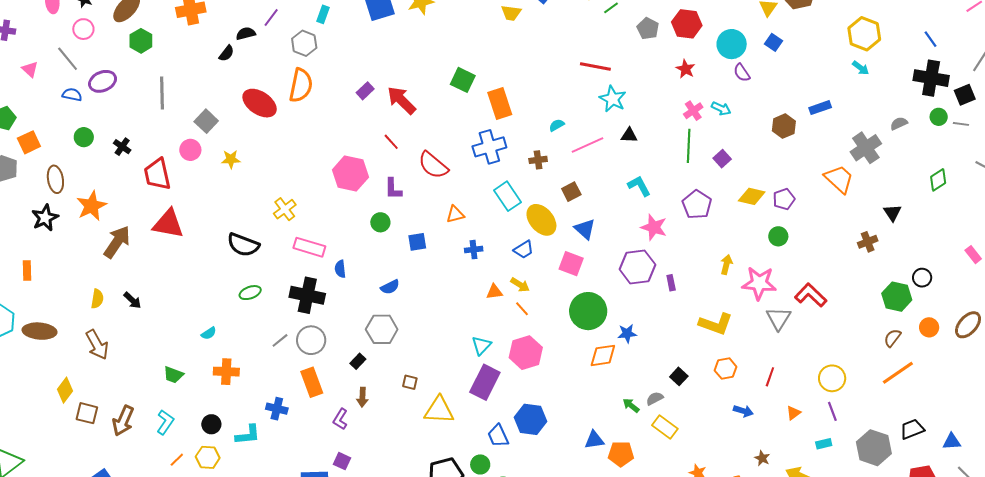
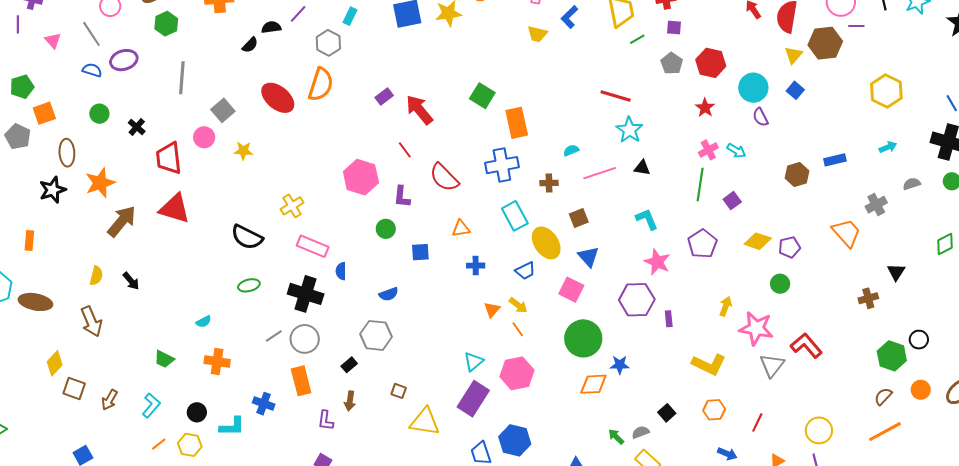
cyan arrow: (861, 68) -> (888, 147), moved, turned -66
gray cross: (866, 148) -> (876, 205), size x0.7
orange triangle: (494, 292) -> (492, 310), turned -48
purple L-shape: (340, 419) -> (326, 420), turned -30
brown arrow: (123, 421) -> (109, 400), size x0.7

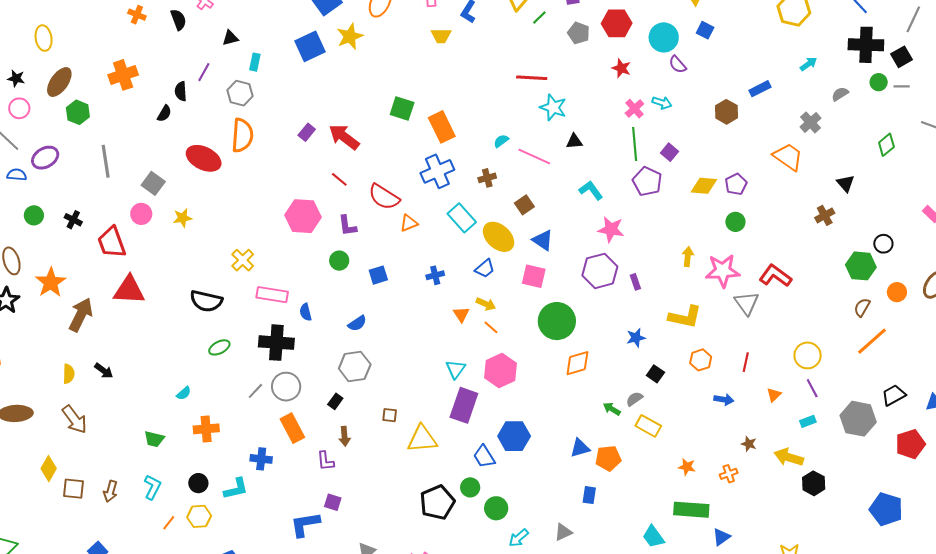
black semicircle: (271, 27) -> (181, 91), turned -72
pink line: (600, 173) -> (534, 156), turned 56
orange triangle: (461, 229) -> (409, 223), moved
purple pentagon: (702, 244) -> (647, 181), moved
blue star: (620, 365) -> (636, 338), moved

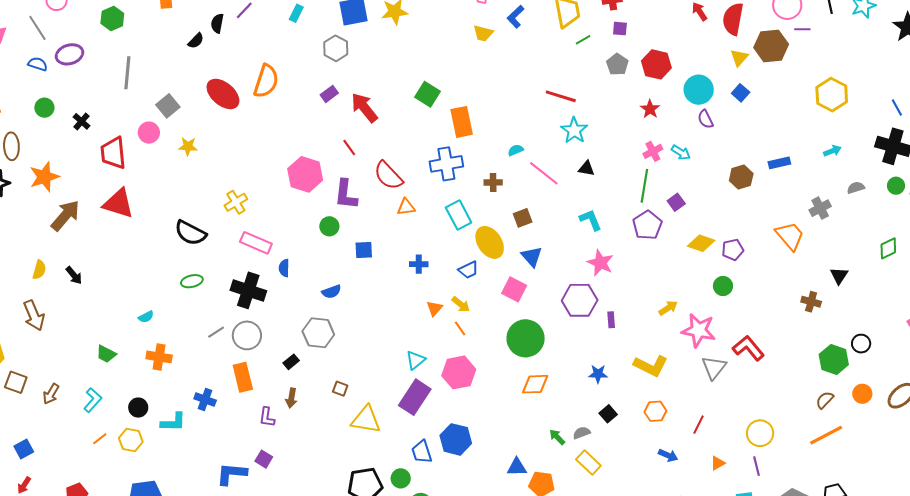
gray hexagon: (240, 93) -> (336, 48), moved
brown cross: (825, 215) -> (811, 302), turned 30
purple L-shape: (347, 226) -> (346, 194), size x1.4
yellow arrow: (688, 257) -> (668, 308), turned 36

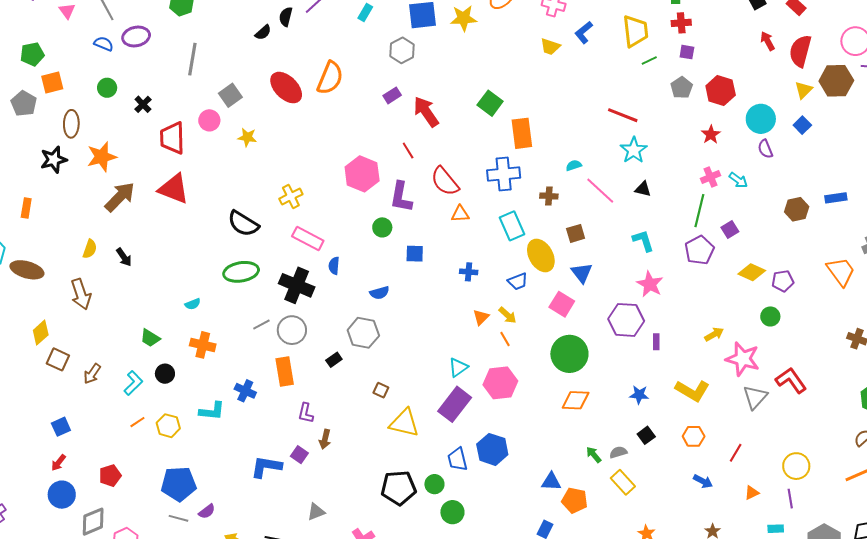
green ellipse: (192, 281) -> (241, 272), size x1.6
brown arrow: (291, 398) -> (325, 439), moved
black circle: (138, 408) -> (165, 374), moved

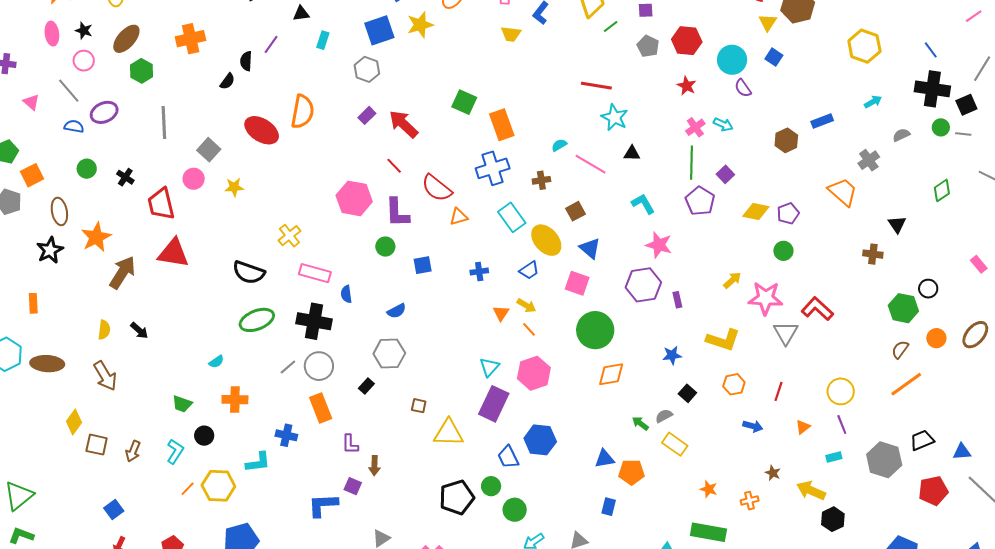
yellow hexagon: (168, 426) -> (218, 486), size x1.4

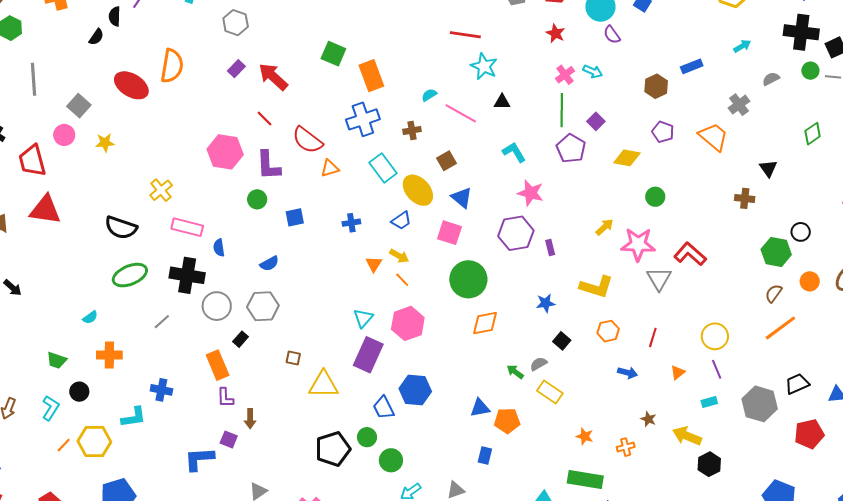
purple pentagon: (788, 213) -> (663, 132), moved, turned -30
gray circle: (319, 366) -> (217, 306), moved
orange rectangle: (321, 408) -> (218, 365), moved

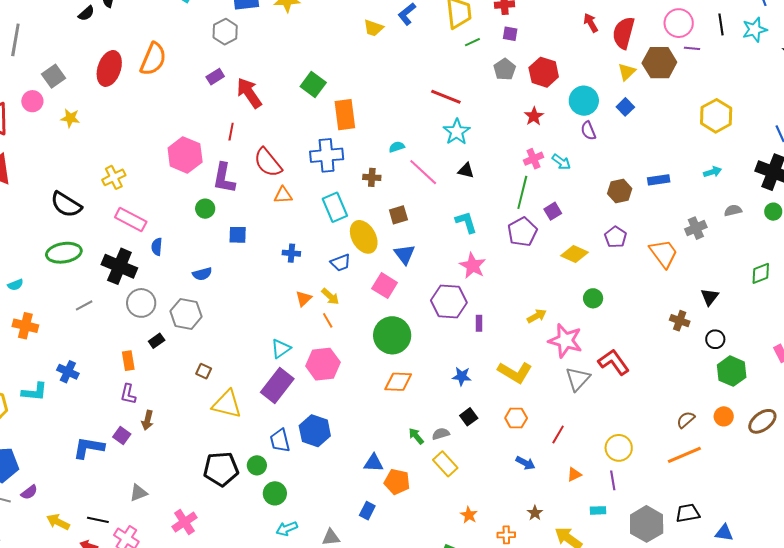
red ellipse: (131, 85) -> (109, 68), turned 64
red line: (265, 118) -> (231, 132), turned 42
black circle: (801, 232) -> (715, 339), moved
green hexagon: (776, 252) -> (732, 371), moved
orange rectangle: (218, 365) -> (128, 361), size x0.7

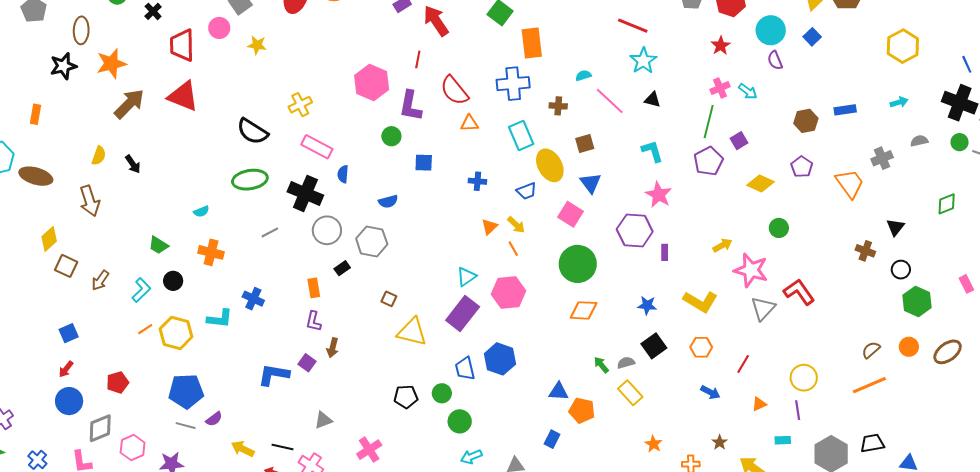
black square: (469, 417) -> (654, 346), size x1.4
black pentagon: (221, 469) -> (406, 397), size x0.7

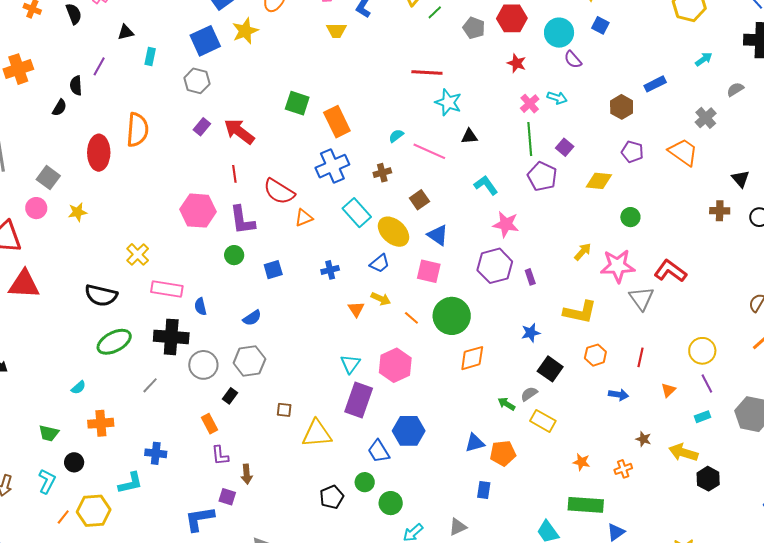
orange line: (513, 249) -> (411, 318), moved

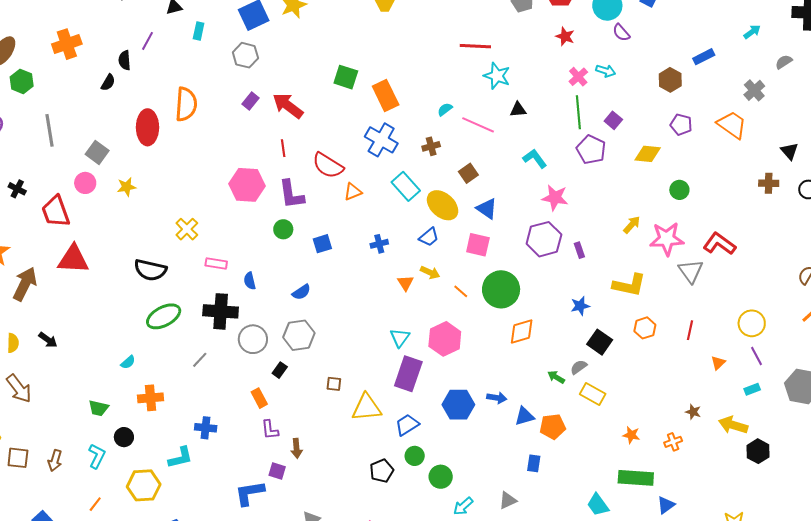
blue cross: (332, 166) -> (381, 140), turned -36
pink rectangle: (167, 289) -> (216, 263), size x0.7
blue arrow: (619, 395) -> (497, 398), moved
blue trapezoid: (379, 451) -> (407, 425), moved, turned 90
orange line: (63, 517) -> (95, 504), moved

